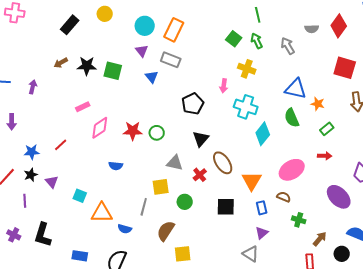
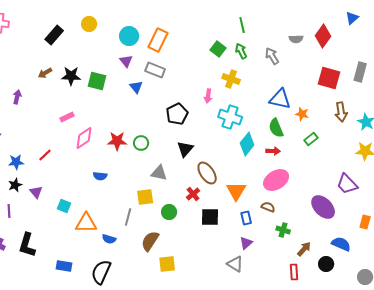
red arrow: (325, 156) -> (273, 151), moved
red cross: (200, 175) -> (193, 194), moved

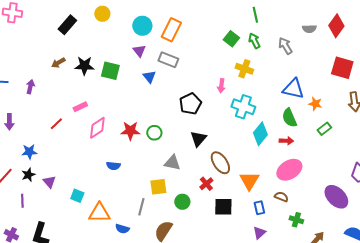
red line: (45, 155) -> (56, 124), moved

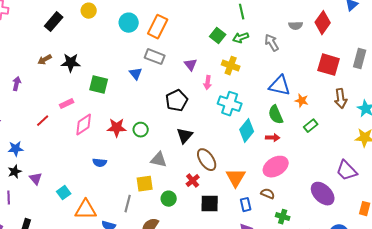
green arrow: (254, 41) -> (241, 38), turned -84
purple triangle: (139, 51) -> (191, 65), moved
green square: (110, 71) -> (99, 85), moved
cyan square: (77, 196) -> (64, 193), turned 32

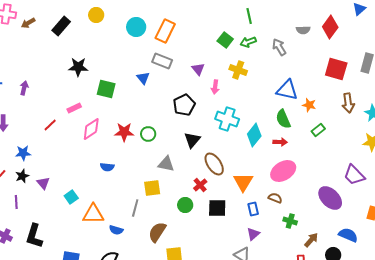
brown arrow: (45, 60) -> (28, 23), moved
cyan cross: (230, 104) -> (227, 119), moved
green circle: (169, 199) -> (185, 205), moved

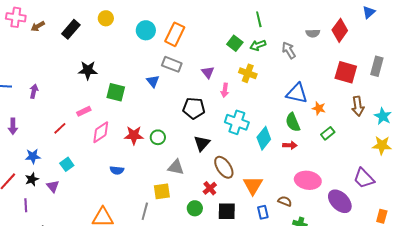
black pentagon: (184, 105) -> (194, 108), turned 30
pink ellipse: (283, 171) -> (308, 180), moved, turned 40
cyan square: (71, 197) -> (67, 164), moved

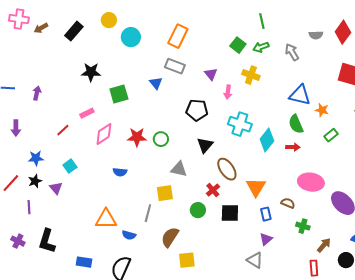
cyan circle: (146, 30) -> (131, 37), moved
green square: (116, 92) -> (119, 94), turned -30

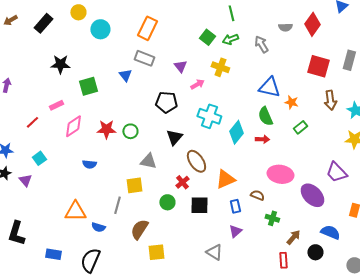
pink arrow: (228, 92) -> (197, 84), turned -128
orange triangle: (256, 187) -> (225, 179), turned 35
gray triangle: (255, 260) -> (214, 252), moved

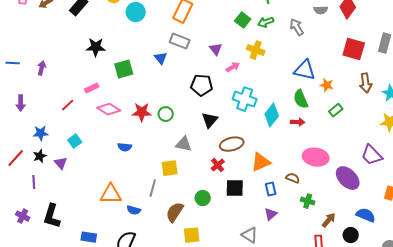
pink diamond: (73, 126) -> (109, 109), turned 65
brown ellipse: (196, 161) -> (232, 144), turned -70
green circle: (167, 202) -> (203, 198), moved

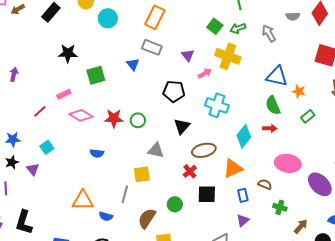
yellow cross: (256, 50) -> (228, 56), size x1.4
cyan diamond: (272, 115) -> (244, 136), moved

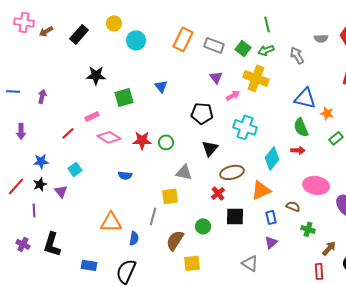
gray rectangle: (152, 47) -> (214, 45), moved
blue semicircle: (106, 216) -> (134, 238), turned -96

